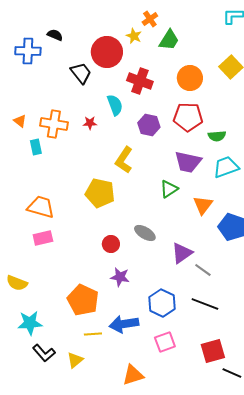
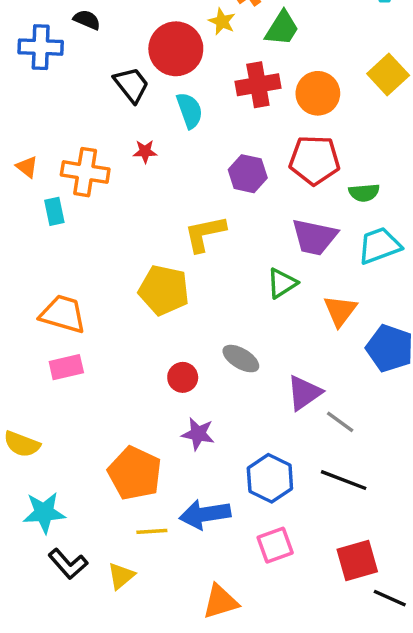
red cross: (140, 81) -> (258, 85), moved, turned -30
cyan semicircle: (115, 105) -> (190, 110), moved
red star: (90, 123) -> (145, 151), moved
yellow L-shape: (124, 160) -> (205, 234), turned 44

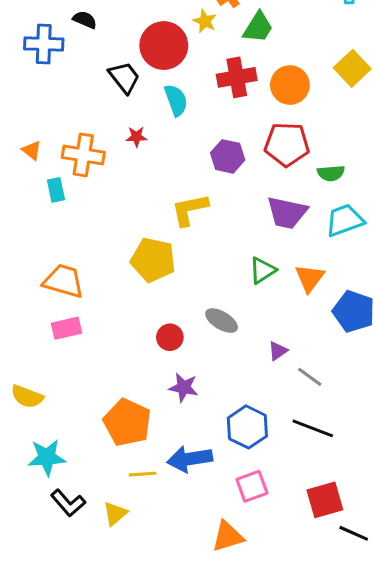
green triangle: (282, 283) -> (263, 270), moved
purple triangle: (304, 393) -> (278, 351), size x0.6
orange triangle: (220, 602) -> (228, 536), moved

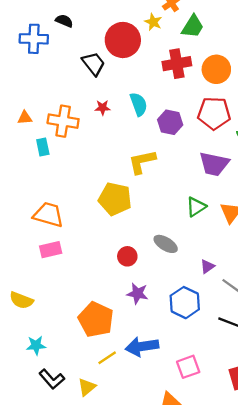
cyan semicircle: (176, 100) -> (139, 104), moved
orange triangle: (32, 150) -> (25, 118), turned -42
blue hexagon: (247, 427) -> (185, 303), moved
cyan star: (47, 457) -> (36, 345), size x0.7
yellow line: (143, 474) -> (107, 358), turned -30

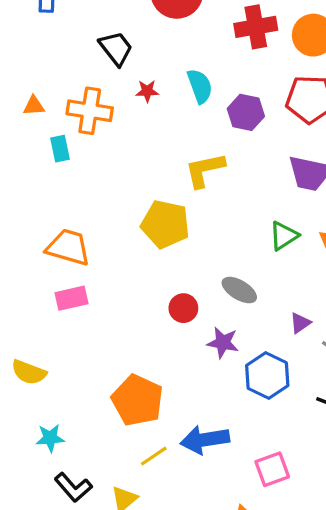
black trapezoid: (94, 64) -> (116, 48), moved
purple star: (137, 294) -> (223, 343), moved

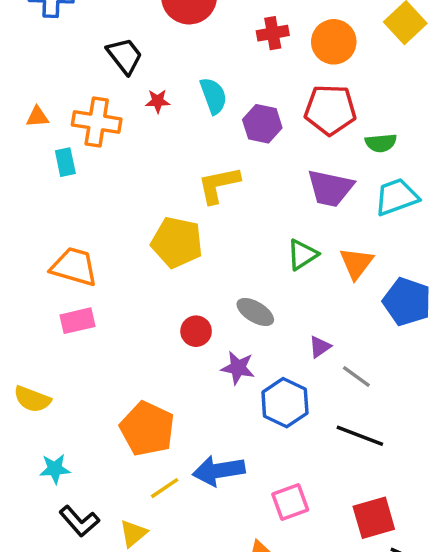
red cross: (256, 27) -> (273, 33), size x0.7

